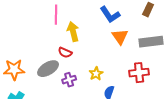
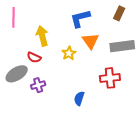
pink line: (56, 15) -> (14, 17), moved
blue L-shape: (110, 15) -> (80, 18), turned 110
yellow star: (96, 74) -> (69, 53), moved

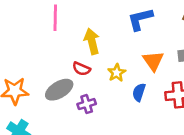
orange triangle: (90, 41) -> (153, 61), moved
yellow star: (69, 53) -> (117, 73), moved
blue semicircle: (79, 98) -> (139, 92), moved

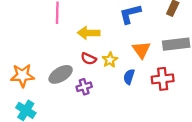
yellow arrow: (92, 41) -> (89, 33), turned -75
red semicircle: (81, 69) -> (89, 59), moved

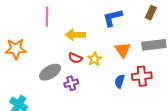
orange star: (22, 76) -> (16, 49), moved
blue semicircle: (129, 77) -> (120, 81), moved

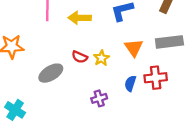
yellow arrow: (75, 35) -> (80, 18), moved
purple cross: (71, 83) -> (99, 98), moved

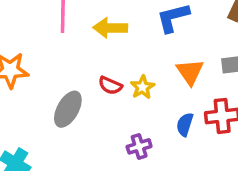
gray ellipse: (51, 73) -> (68, 109), turned -30

